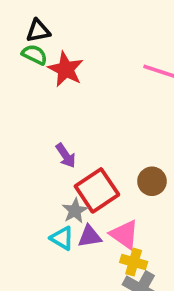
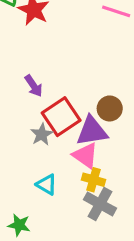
purple triangle: (90, 236) -> (92, 131), moved, size x1.5
cyan triangle: (62, 238) -> (47, 185), moved

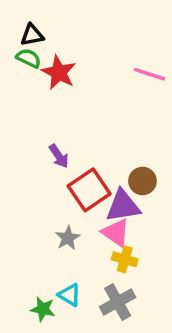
gray star: (42, 134) -> (68, 238), moved
cyan triangle: (47, 185) -> (70, 295), moved
gray cross: (100, 204) -> (118, 302), moved, turned 32

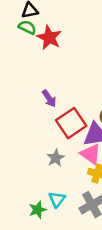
cyan triangle: (70, 295) -> (57, 199), turned 36
green star: (43, 309) -> (38, 210), turned -30

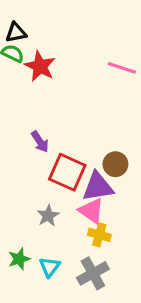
red square: (71, 123) -> (67, 172), turned -32
green star: (38, 210) -> (19, 259), moved

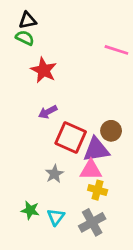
red star: (40, 66) -> (44, 70), moved
purple arrow: (40, 142) -> (48, 112), turned 96
pink triangle: (91, 211) -> (91, 170), turned -35
green star: (19, 259) -> (30, 210), turned 30

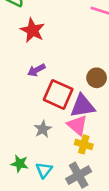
brown circle: (111, 131) -> (97, 78), moved
pink triangle: (91, 170) -> (77, 125), turned 40

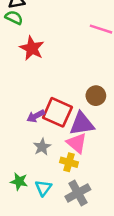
purple arrow: (36, 70) -> (36, 116), moved
yellow cross: (84, 144) -> (69, 162), moved

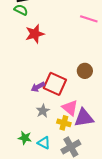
red star: (32, 48) -> (35, 34), turned 30
purple triangle: (82, 124) -> (84, 118), moved
cyan triangle: (43, 188) -> (44, 143), turned -40

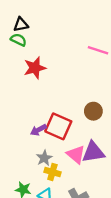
purple triangle: (84, 118) -> (93, 152), moved
yellow cross: (64, 123) -> (52, 172), moved

